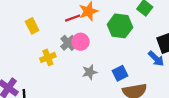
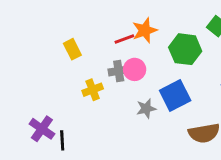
gray cross: (68, 43) -> (119, 71), turned 35
blue square: (120, 73) -> (175, 95), moved, size x1.5

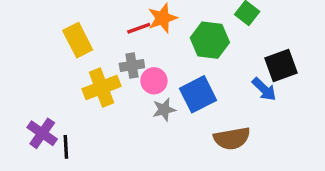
yellow rectangle: (72, 49) -> (78, 40), size x1.4
pink circle: (135, 69) -> (154, 81), moved
yellow cross: (93, 90) -> (101, 88), size x1.5

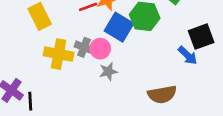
gray cross: (132, 66) -> (84, 47), moved, turned 30
yellow cross: (101, 88) -> (59, 54), turned 32
blue square: (198, 94) -> (119, 27), moved, turned -32

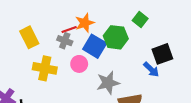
gray cross: (84, 47) -> (65, 41), moved
gray star: (108, 72) -> (108, 83), moved, size x1.5

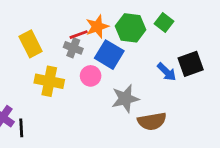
green hexagon: (116, 37) -> (131, 28), moved
blue arrow: (151, 69) -> (167, 72), moved

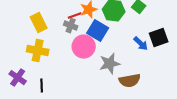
pink circle: (91, 76) -> (84, 47), size x1.5
yellow cross: (49, 81) -> (38, 51), moved
black line: (21, 128) -> (42, 86), moved

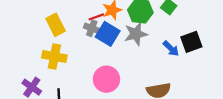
blue square: (98, 31) -> (108, 34), moved
pink circle: (84, 47) -> (106, 79), moved
gray star: (110, 64) -> (136, 34), moved

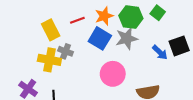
red line: (96, 17) -> (77, 20), moved
gray cross: (92, 28) -> (66, 51), moved
pink circle: (106, 79) -> (113, 74), moved

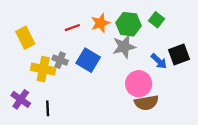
yellow rectangle: (51, 30) -> (25, 38), moved
blue square: (100, 38) -> (88, 60), moved
pink circle: (113, 74) -> (139, 84), moved

